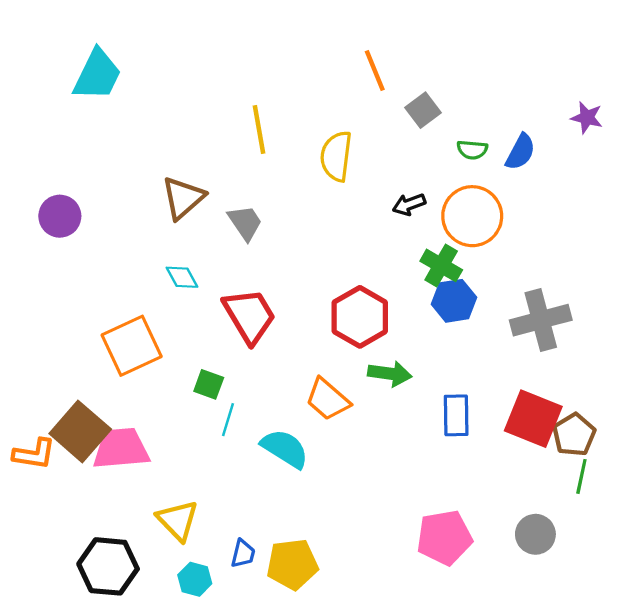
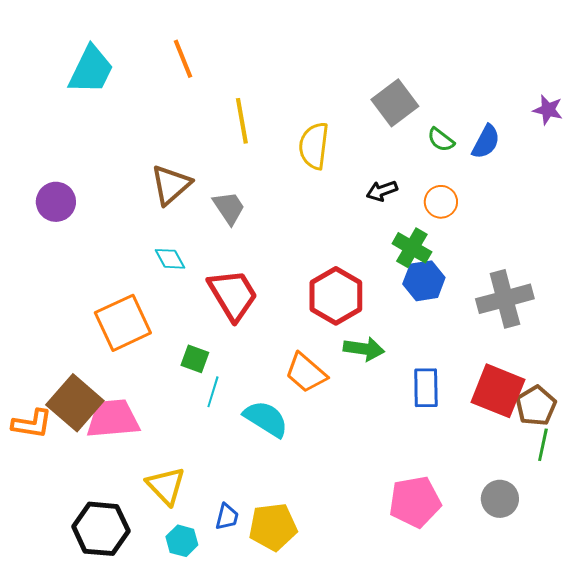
orange line: (375, 70) -> (183, 59), moved
gray square: (423, 110) -> (395, 103), size x1.4
green semicircle: (472, 150) -> (441, 140), turned 32
orange circle: (472, 216) -> (441, 202), size x0.6

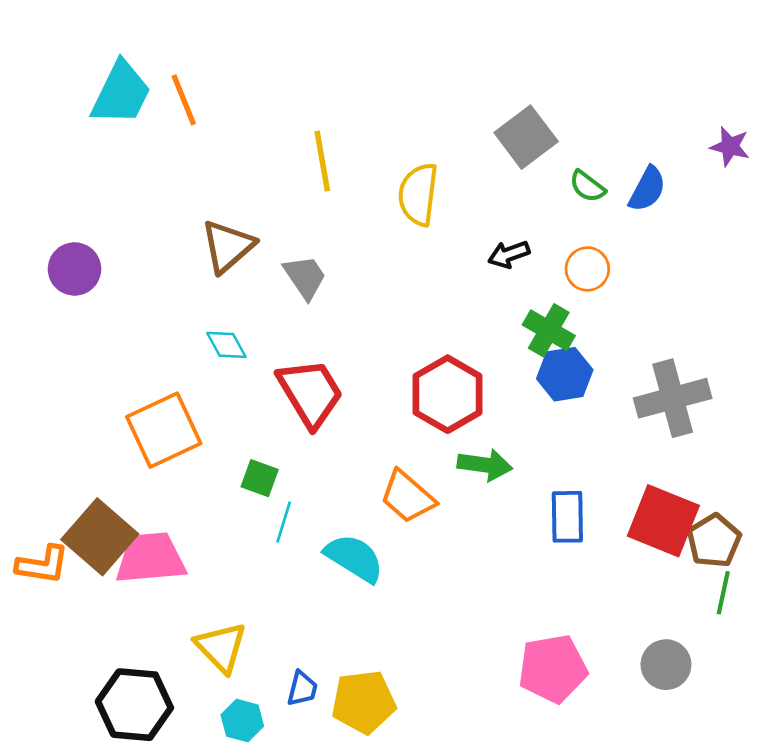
orange line: (183, 59) -> (184, 100), moved

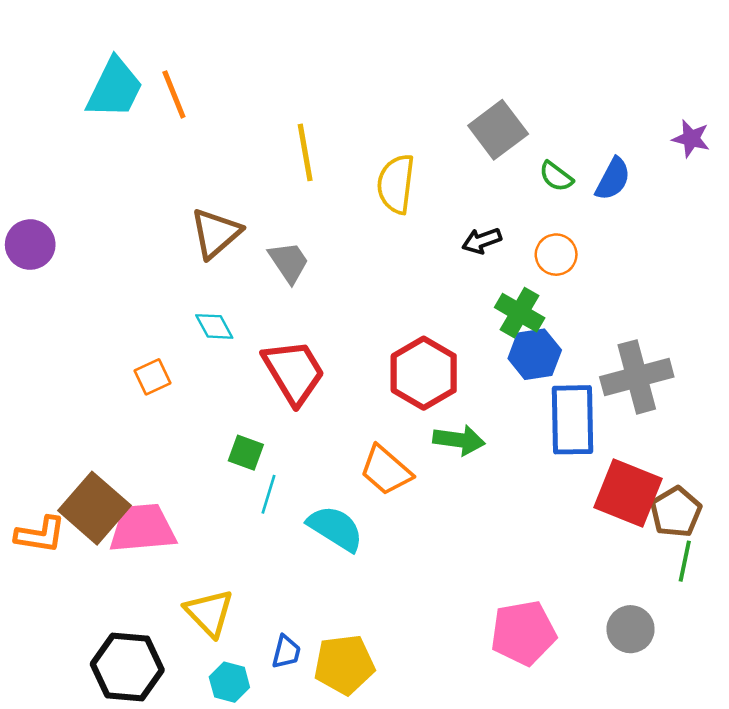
purple circle: (75, 269) -> (30, 245), moved
orange square: (164, 430) -> (153, 377), moved, size x0.5
blue rectangle: (567, 517) -> (572, 420), moved, size x1.4

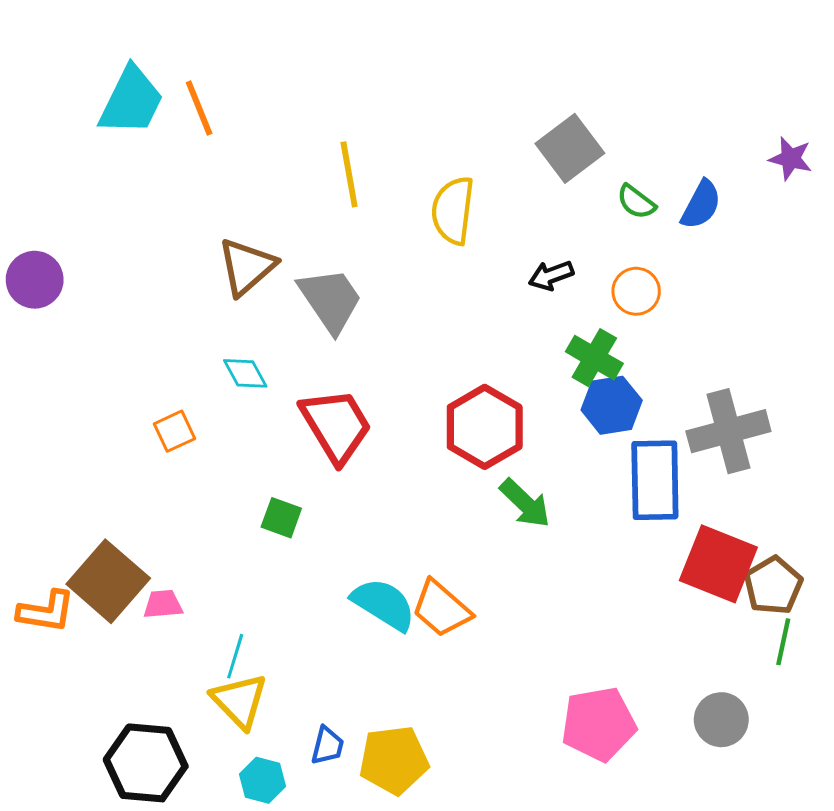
gray trapezoid: (289, 262) -> (330, 300), size x1.4
green arrow: (459, 440) -> (525, 503), turned 36
orange trapezoid: (386, 470) -> (441, 609), moved
cyan line: (269, 494) -> (235, 656), moved
pink trapezoid: (142, 528) -> (163, 604), size x0.5

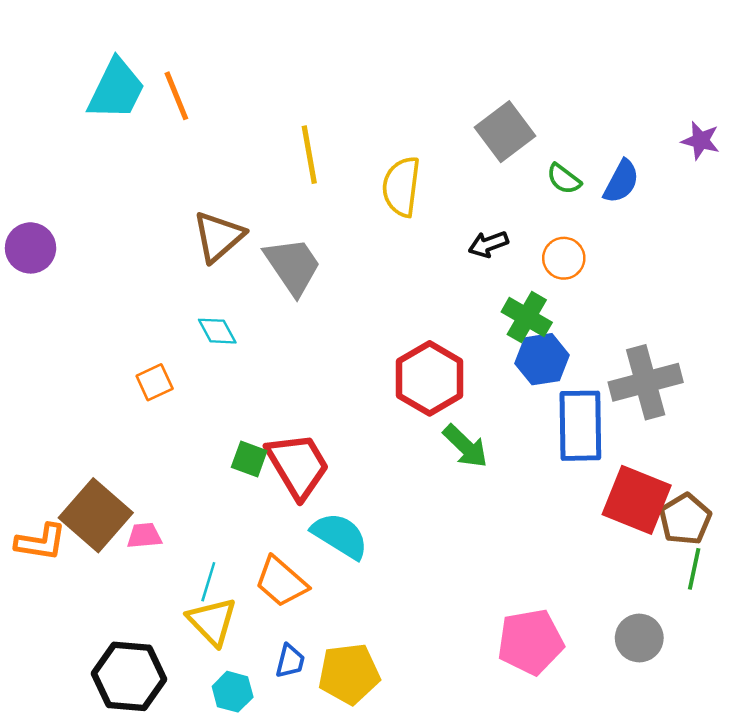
red trapezoid: (336, 425) -> (298, 465), moved
orange trapezoid: (441, 609) -> (281, 582), moved

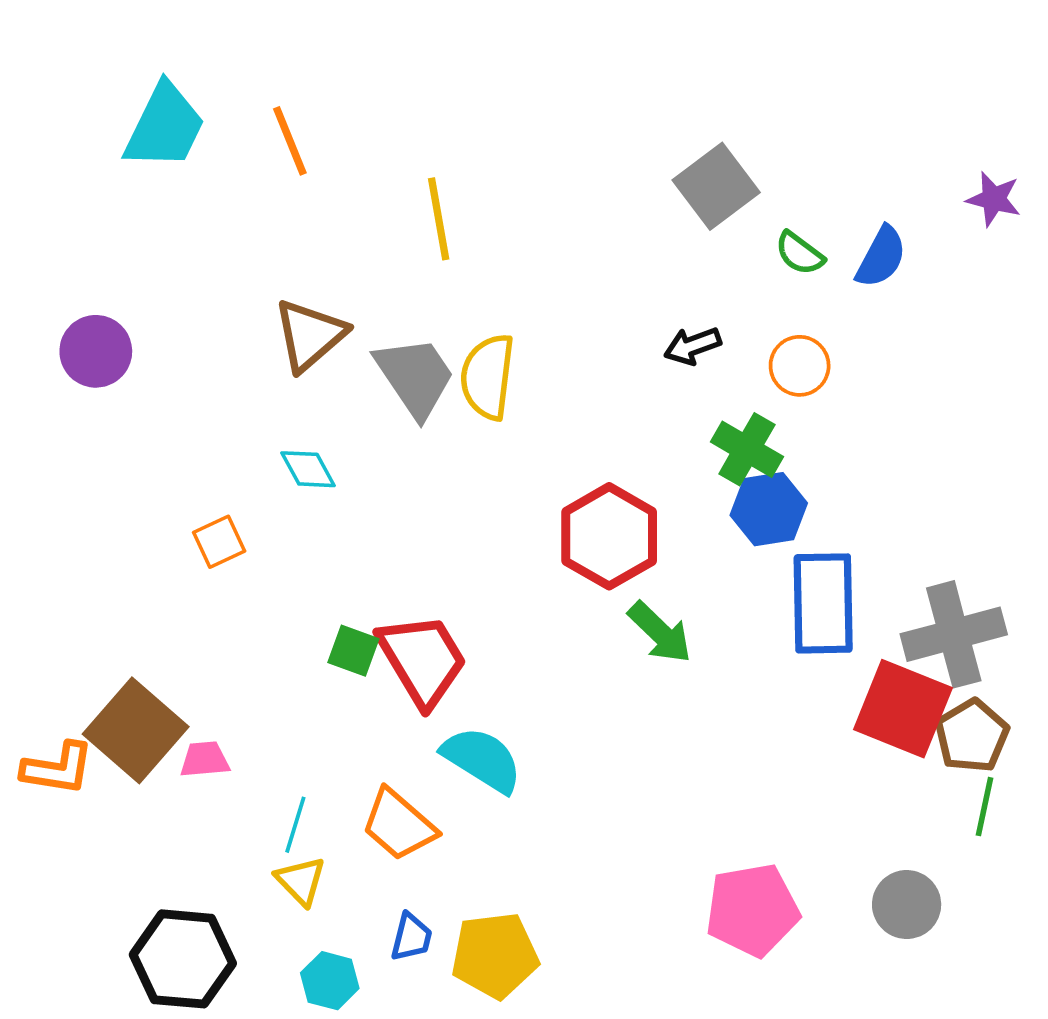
orange line: (176, 96) -> (290, 141), moved
yellow semicircle: (401, 187) -> (488, 377), moved
purple circle: (31, 248) -> (96, 351), moved
gray cross: (646, 382) -> (954, 634), moved
yellow triangle: (212, 621) -> (301, 881), size x0.7

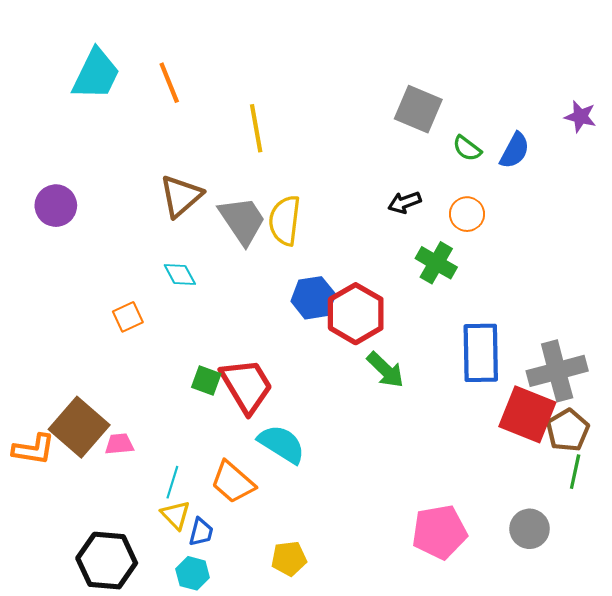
gray square: (716, 186) -> (418, 109), turned -30
blue hexagon: (769, 509) -> (313, 298), moved
blue trapezoid: (411, 937) -> (201, 532), moved
yellow pentagon: (495, 955) -> (289, 558), size x0.7

